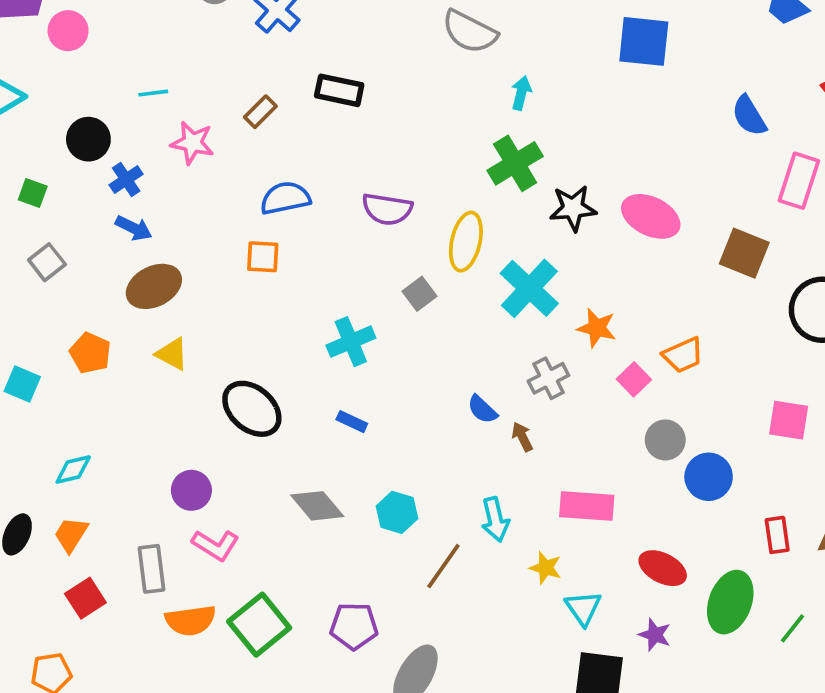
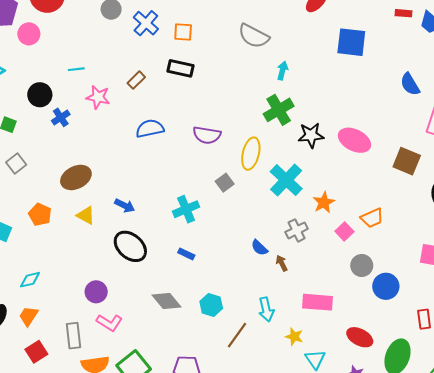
blue arrow: (134, 228) -> (125, 206), moved
orange square: (263, 257) -> (183, 32), moved
orange star: (597, 328) -> (324, 202), turned 30

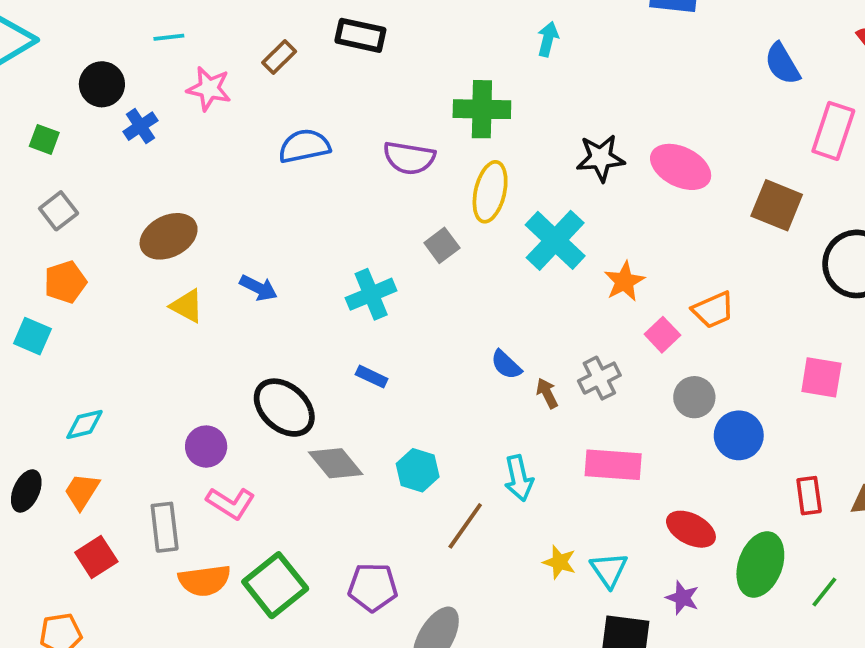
green cross: (279, 110) -> (482, 109), moved, turned 32
orange pentagon: (40, 214) -> (65, 282), moved, turned 30
gray cross: (297, 230) -> (599, 378), moved
black ellipse: (130, 246) -> (284, 408), moved
yellow star: (294, 337) -> (559, 562), moved

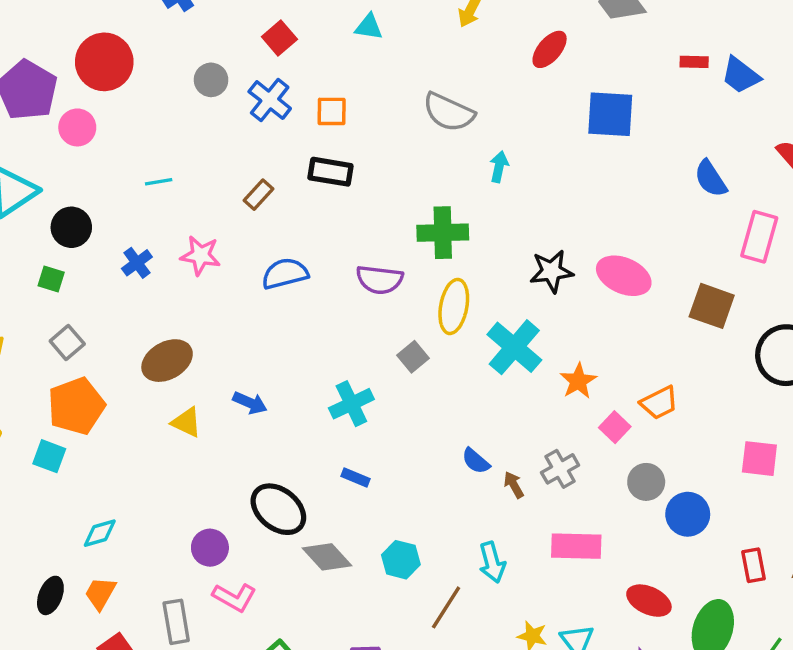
black circle: (102, 84) -> (71, 227), moved
pink star: (209, 89) -> (201, 255), moved
orange pentagon: (65, 282) -> (76, 406), size x1.5

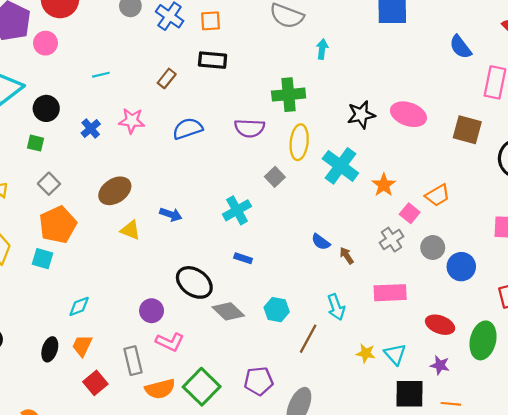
gray cross: (560, 469) -> (391, 240), moved

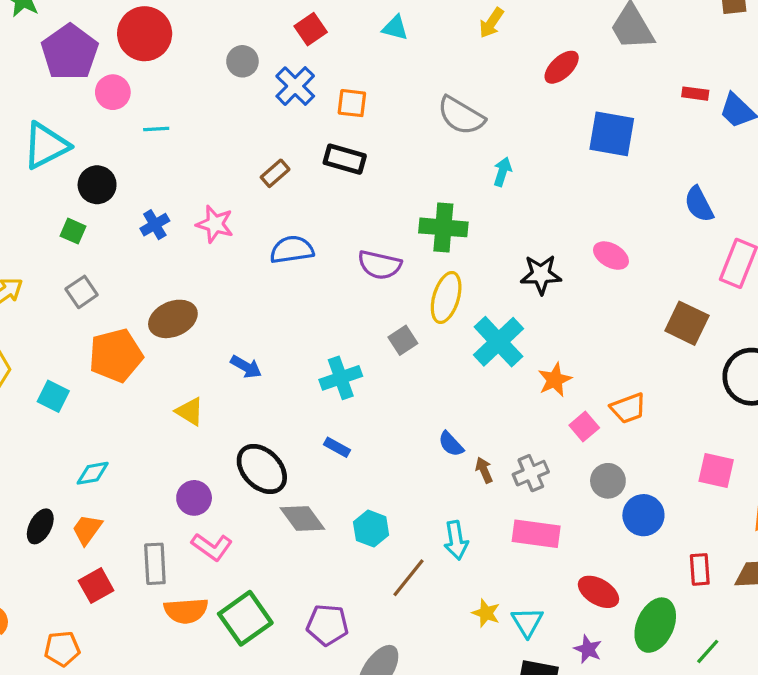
cyan line: (101, 75) -> (156, 129), moved
pink ellipse: (408, 114) -> (611, 256), moved, size x0.7
orange pentagon: (58, 225) -> (116, 355), moved
yellow triangle: (130, 230) -> (190, 411), moved
gray cross: (391, 240) -> (531, 473), moved

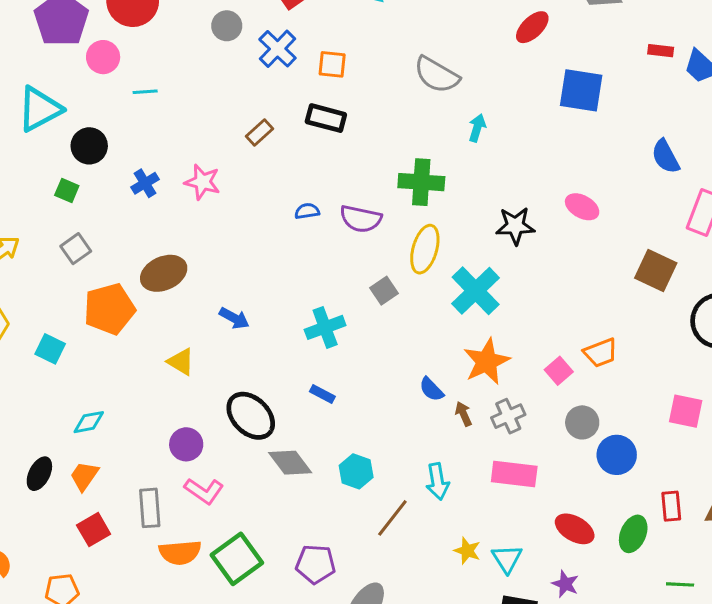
blue semicircle: (292, 250) -> (307, 211), moved, size x0.6
orange star: (555, 380) -> (487, 361), moved, size x1.4
green ellipse: (655, 625) -> (633, 534), moved, size x0.7
green line: (708, 651) -> (680, 584), turned 52

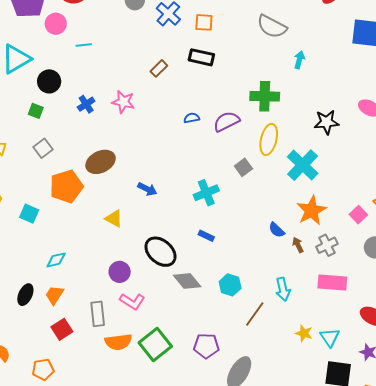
purple semicircle: (361, 219) -> (226, 122), turned 144

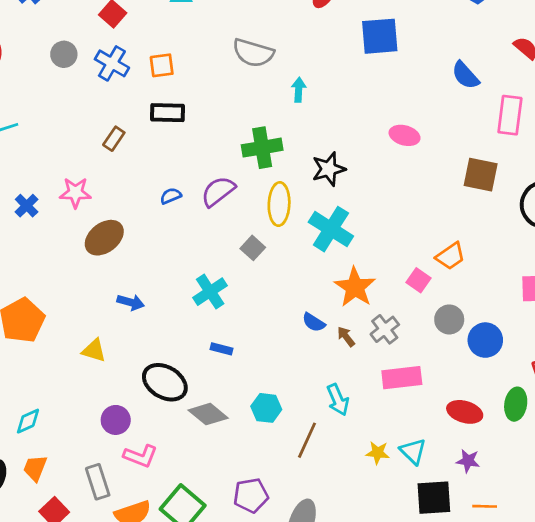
black star: (327, 122) -> (329, 169), moved
brown ellipse: (101, 162) -> (104, 238), moved

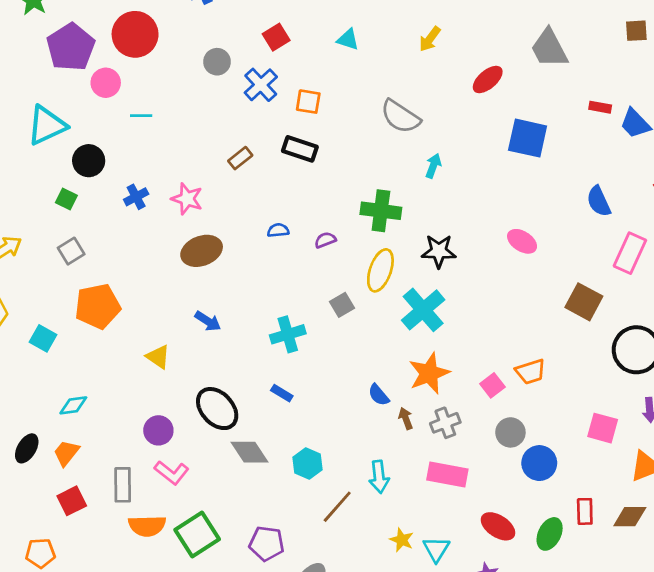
purple semicircle: (218, 191) -> (325, 240), size x0.6

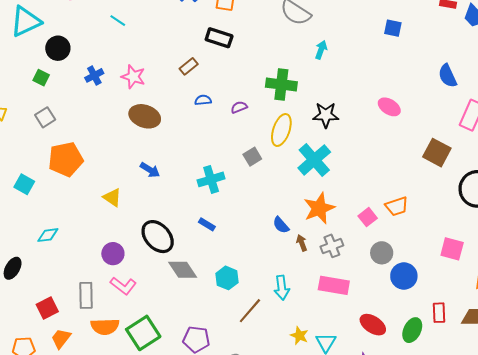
cyan line: (141, 116) -> (118, 21), moved, turned 35
blue square: (528, 138) -> (393, 28), size x0.6
brown rectangle: (240, 158) -> (189, 66), moved
brown ellipse: (202, 251) -> (145, 116), turned 40
orange trapezoid: (66, 453) -> (61, 338), moved

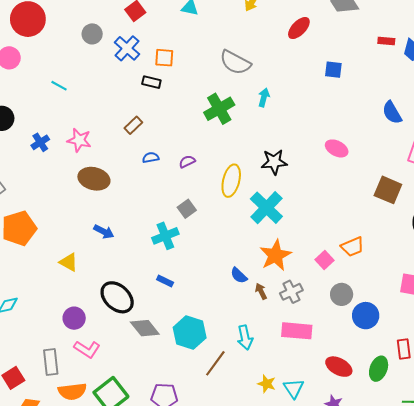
black rectangle: (219, 38) -> (151, 82), moved, size x0.7
green cross: (281, 84) -> (219, 109), moved, turned -32
gray square: (252, 157) -> (187, 209), moved
cyan hexagon: (227, 278) -> (190, 333), size x1.4

